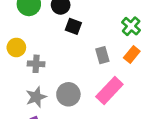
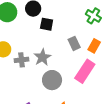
orange rectangle: (132, 55) -> (94, 46), moved
gray star: (36, 97) -> (42, 57), moved

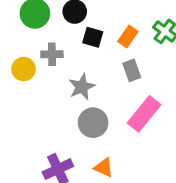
orange rectangle: (94, 46) -> (128, 37), moved
gray cross: (21, 60) -> (52, 54), moved

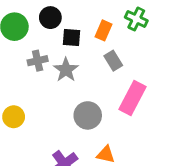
yellow circle: (23, 69) -> (14, 117), moved
gray star: (82, 87) -> (66, 70), moved

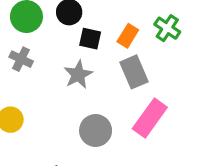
gray cross: (38, 61) -> (21, 59), moved, turned 30
gray rectangle: (113, 61) -> (134, 72), size x1.4

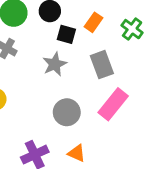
orange rectangle: (128, 36) -> (94, 22), moved

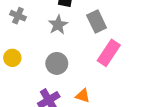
gray circle: (67, 112) -> (57, 63), moved

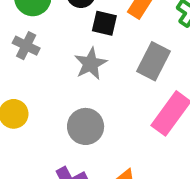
gray rectangle: (97, 21) -> (154, 61), turned 50

